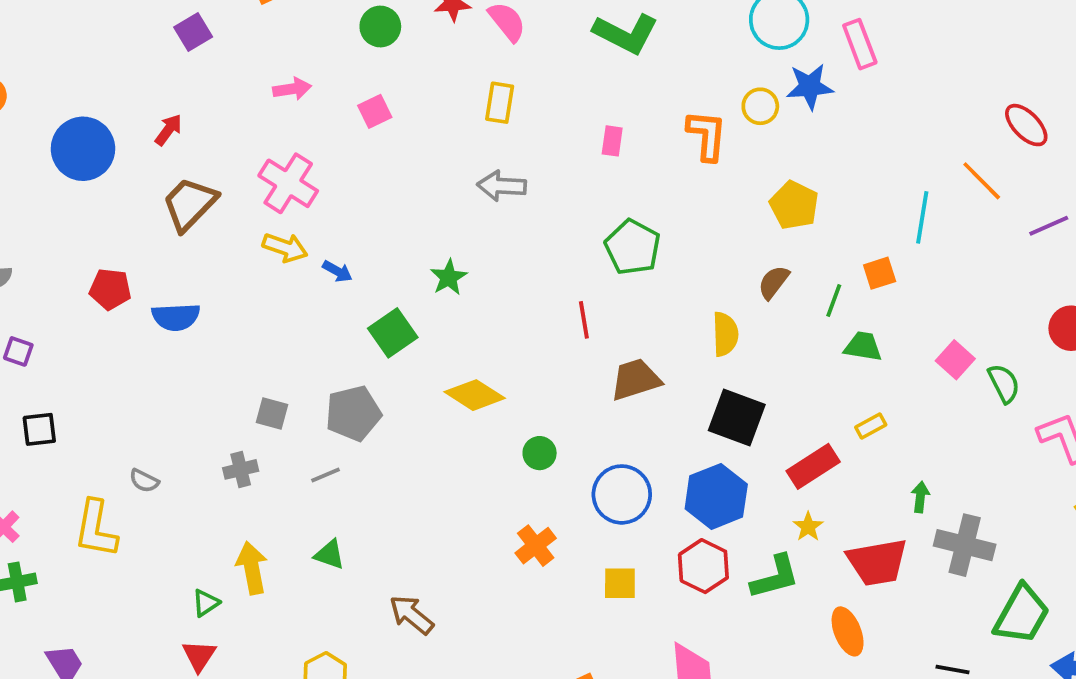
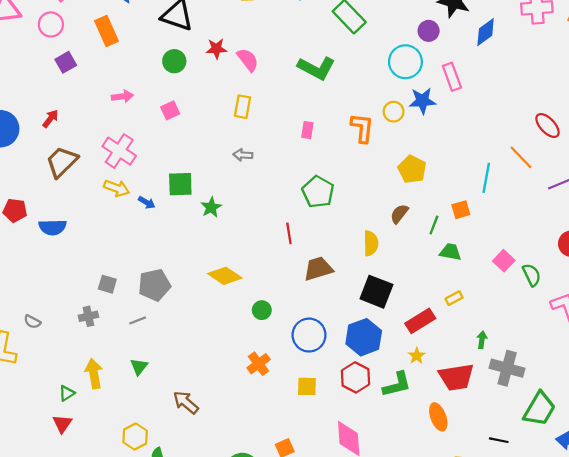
gray arrow: (502, 186) -> (243, 155), size x0.7
green square: (393, 333) -> (180, 184), moved, turned 32
green triangle: (330, 554) -> (139, 367), turned 48

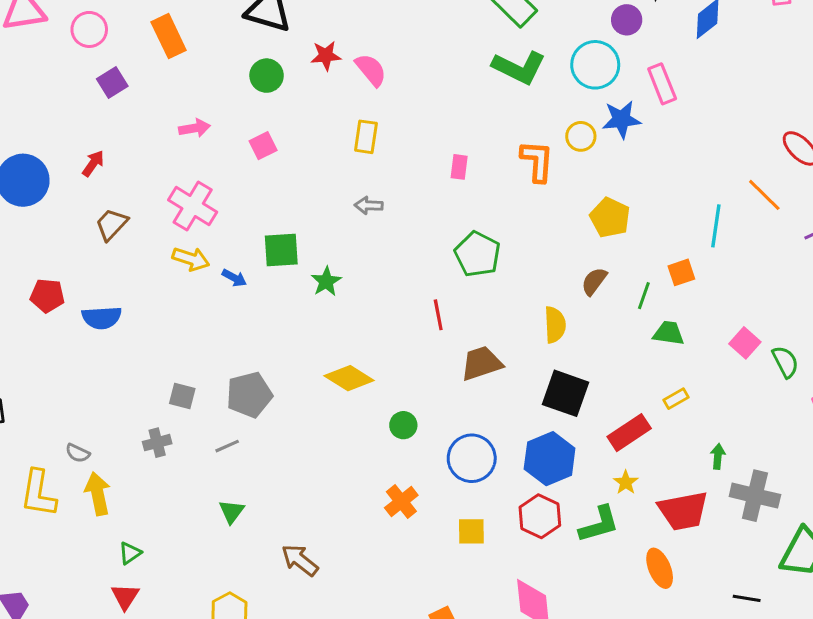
green L-shape: (316, 68) -> (519, 68), moved
brown trapezoid: (62, 162) -> (112, 224), size x0.7
yellow arrow: (94, 373) -> (98, 494), moved

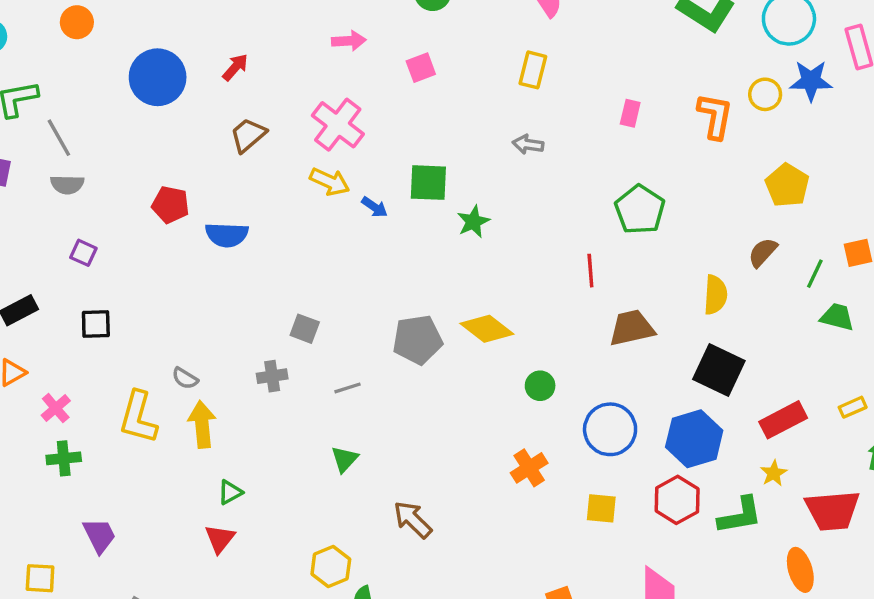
gray pentagon: (249, 395) -> (418, 340), moved
yellow rectangle: (676, 399) -> (853, 407), moved

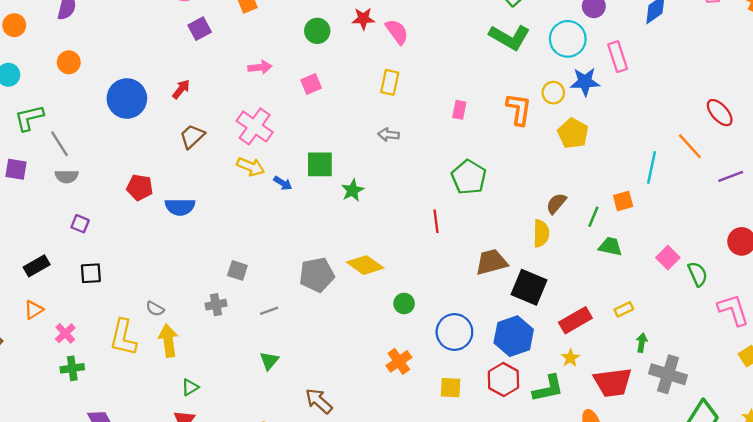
yellow pentagon: (787, 185) -> (573, 133), moved
yellow semicircle: (715, 295) -> (541, 233), moved
brown trapezoid: (632, 328) -> (491, 262), moved

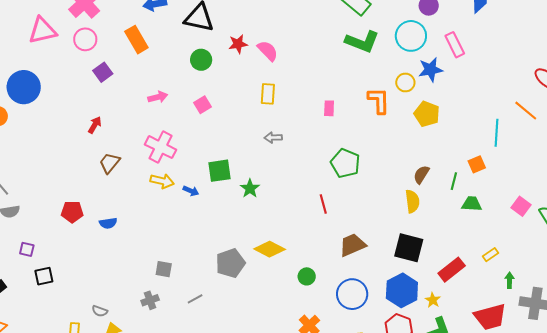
blue circle: (127, 98) -> (24, 87), moved
blue semicircle: (180, 207) -> (108, 223), size x0.7
brown trapezoid: (491, 262) -> (352, 245), moved
black square: (91, 273) -> (44, 276), moved
yellow star: (570, 358) -> (433, 300), moved

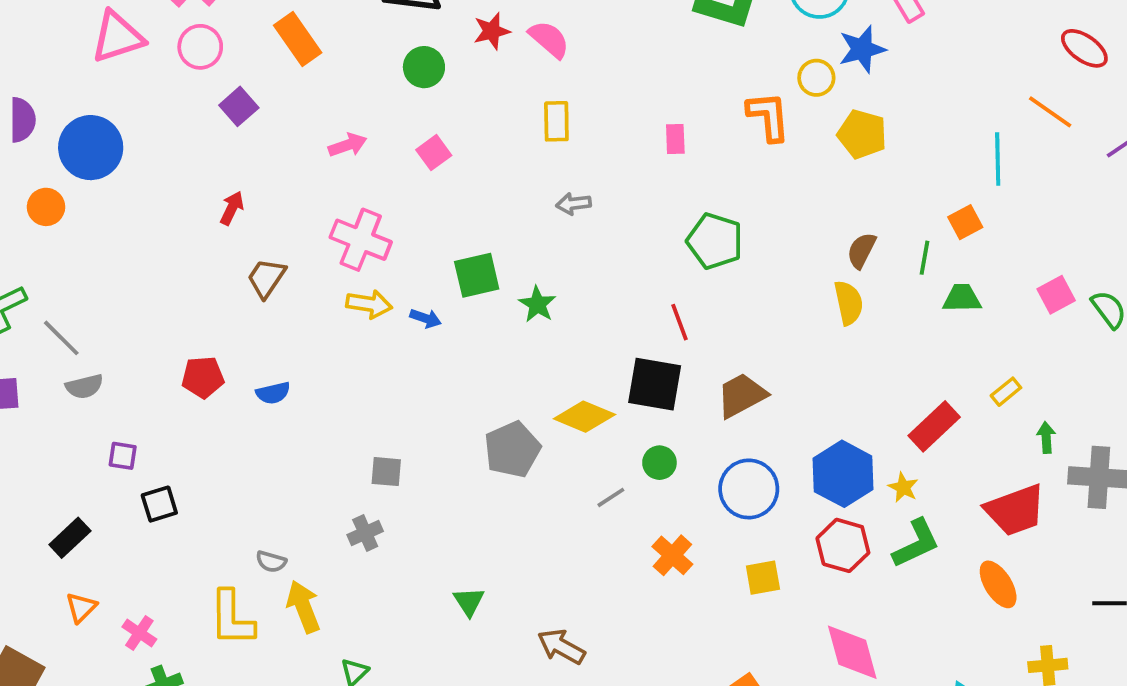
pink square: (521, 206) -> (1056, 295), turned 30
black square: (409, 248) -> (655, 384), moved
gray line: (195, 299) -> (611, 497), moved

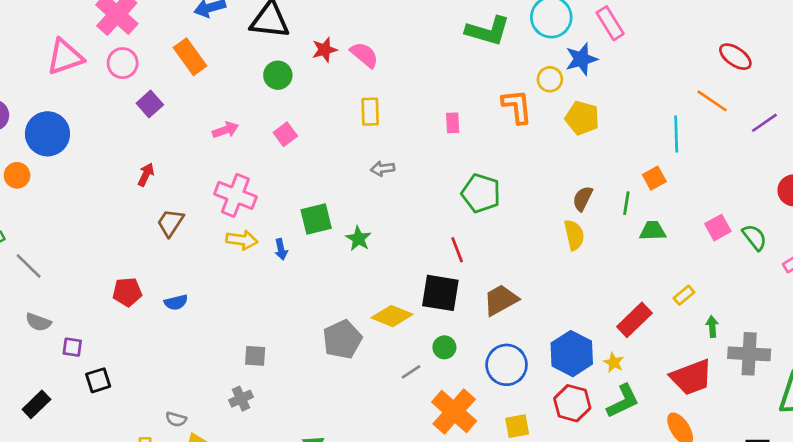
blue arrow: (426, 318) -> (281, 249), turned 60
gray semicircle: (84, 386) -> (38, 322), moved, turned 35
orange cross: (672, 555) -> (454, 411), size x1.6

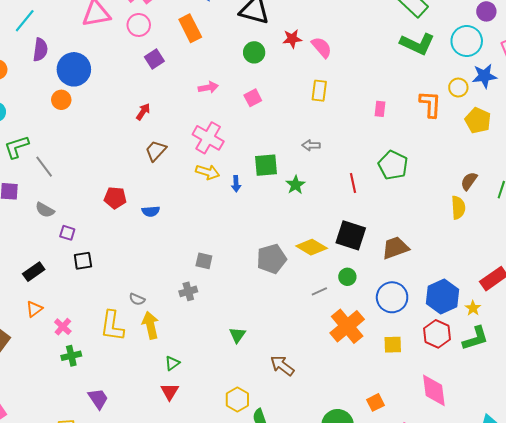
gray arrow: (383, 169) -> (311, 145), moved
orange circle: (17, 175) -> (61, 100), moved
red line: (457, 250) -> (353, 183), moved

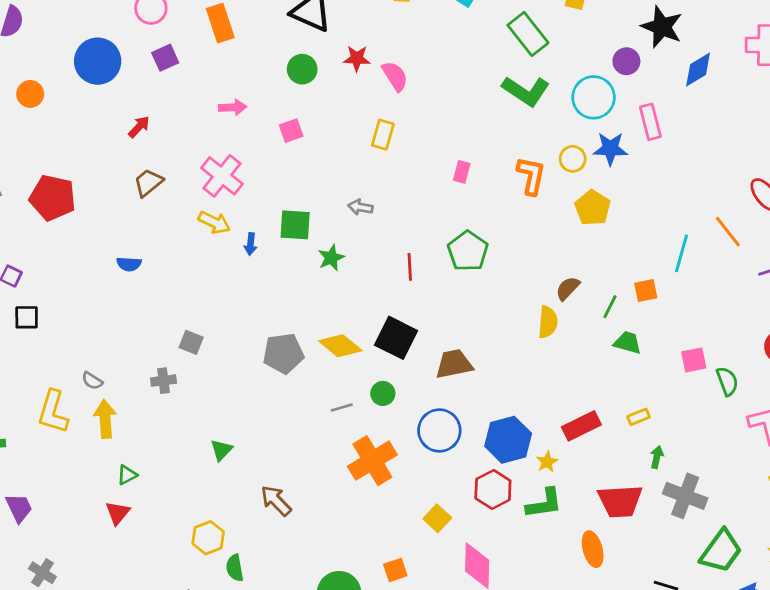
blue circle: (74, 69) -> (98, 61), moved
red pentagon: (115, 198) -> (53, 198), moved, size x1.5
yellow square: (393, 345) -> (437, 518), moved, turned 36

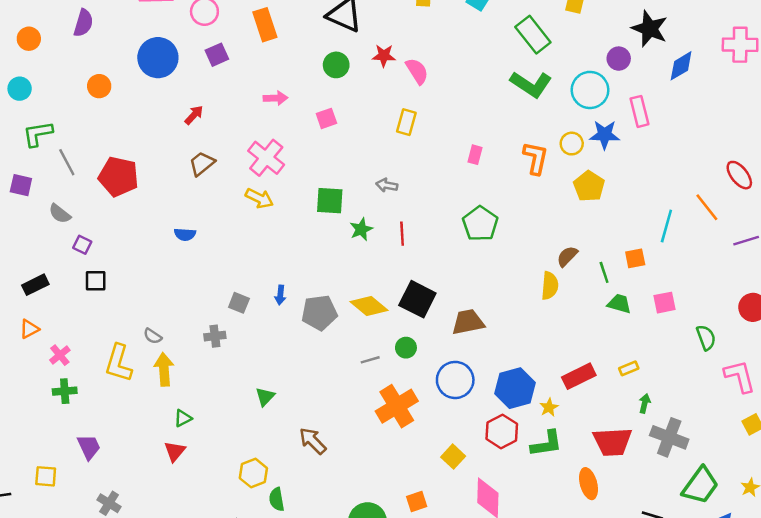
blue arrow: (251, 244) -> (280, 295), moved
red line: (410, 267) -> (402, 234), moved
green line: (610, 307) -> (604, 272), turned -45
pink square: (694, 360) -> (665, 303), moved

